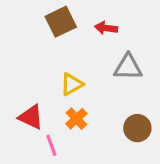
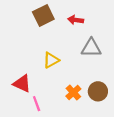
orange cross: (76, 119) -> (73, 92), moved

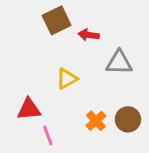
red arrow: (76, 20) -> (89, 35), moved
red triangle: (22, 84) -> (29, 109), turned -30

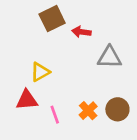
yellow triangle: (67, 79) -> (40, 72), moved
pink line: (48, 135) -> (55, 115), moved

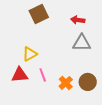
red arrow: (81, 32) -> (78, 20), moved
pink line: (55, 115) -> (43, 75), moved

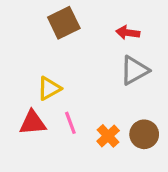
gray triangle: (82, 43) -> (134, 70), turned -30

